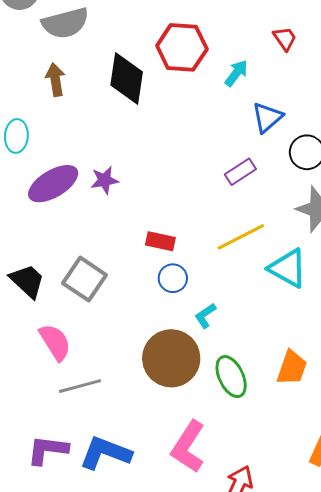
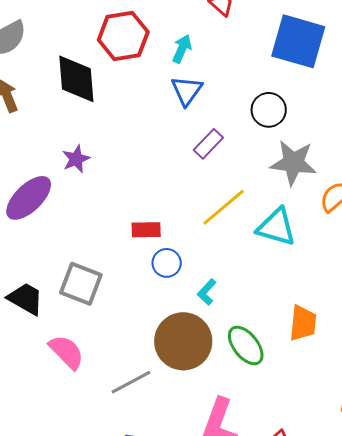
blue triangle: (267, 117) -> (187, 91), moved
purple star: (104, 180) -> (76, 159), moved
gray line: (80, 386) -> (131, 382), moved

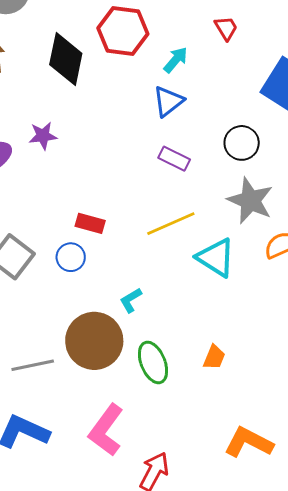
purple rectangle: (208, 144) -> (174, 159), turned 56
blue circle: (167, 263) -> (71, 257), moved
orange trapezoid: (303, 323) -> (214, 357), size x0.7

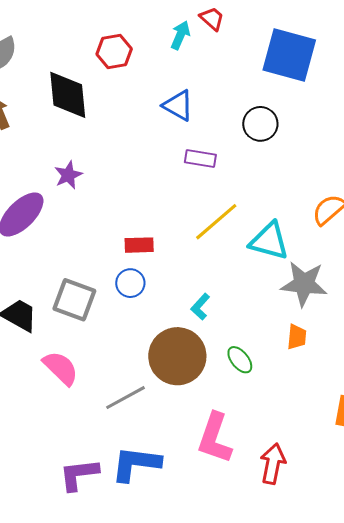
red hexagon: (123, 31) -> (114, 52), size x0.7
cyan arrow: (176, 60) -> (180, 35), moved
blue triangle: (168, 101) -> (178, 105), turned -36
gray star: (250, 201) -> (304, 284), moved
green ellipse: (153, 362) -> (240, 360), size x0.7

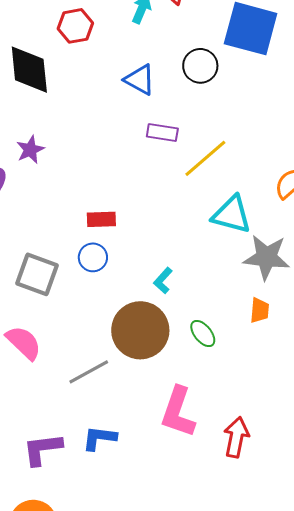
black circle: (260, 124) -> (200, 66), moved
yellow line: (216, 222) -> (205, 158), moved
blue L-shape: (136, 464) -> (99, 438), size x0.7

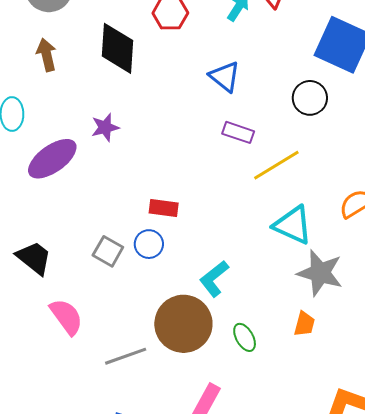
black circle: (200, 66) -> (310, 98), moved
gray square: (37, 274) -> (108, 251), moved, size x0.7
cyan L-shape: (163, 281) -> (214, 279), size x1.4

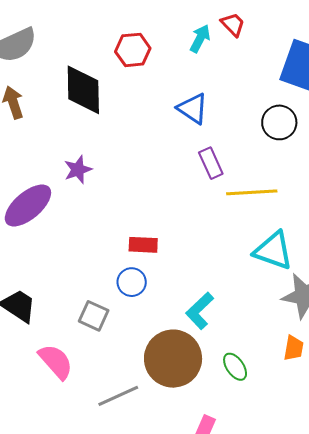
purple rectangle: (238, 132) -> (211, 163), turned 52
yellow line: (276, 165) -> (252, 192), turned 33
gray square: (108, 251) -> (94, 316), moved

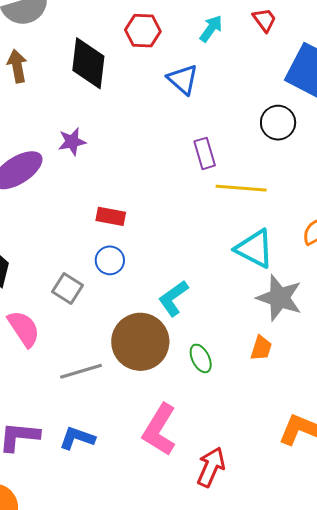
red trapezoid: (233, 24) -> (264, 20), moved
blue triangle: (193, 109) -> (183, 79), moved
red rectangle: (143, 245) -> (111, 216), moved

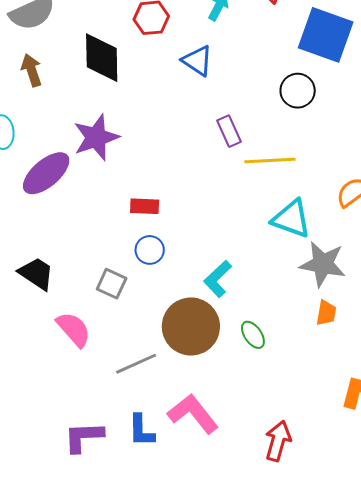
purple star: (72, 142) -> (96, 137), size x1.6
orange trapezoid: (261, 348) -> (326, 313), moved
pink L-shape: (160, 430) -> (193, 414), moved, turned 118
blue L-shape: (77, 438) -> (141, 431), turned -102

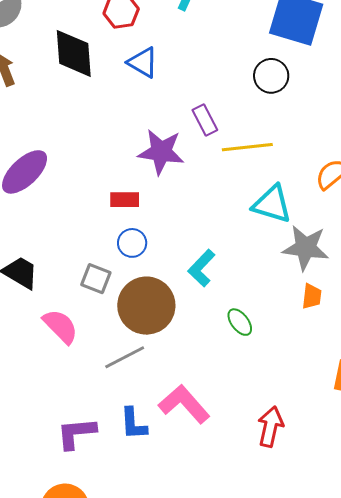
blue triangle: (197, 61) -> (143, 62), moved
purple star: (96, 137) -> (161, 152), moved, turned 30
brown circle: (191, 327) -> (146, 306), moved

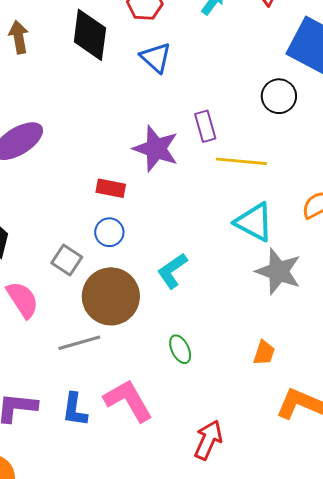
orange trapezoid: (312, 296) -> (264, 353), moved
green ellipse: (240, 322) -> (180, 349), moved

